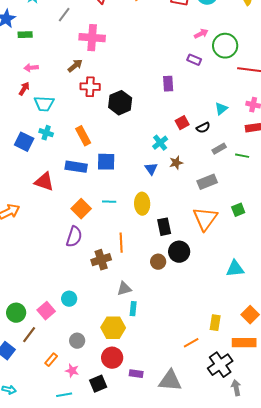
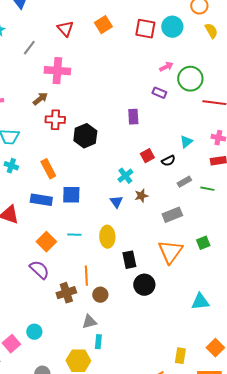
purple semicircle: (74, 237) -> (39, 270), turned -65
brown circle: (158, 262) -> (100, 295), moved

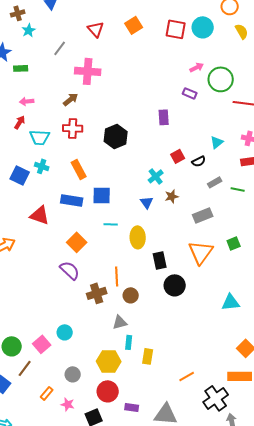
red cross: (55, 120) -> (73, 128), moved
cyan line: (74, 235) -> (111, 224), moved
yellow rectangle: (180, 356) -> (148, 356), moved

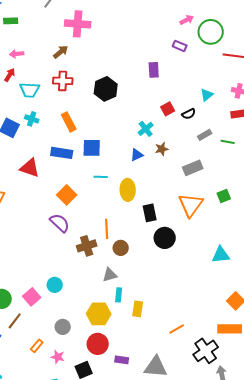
blue triangle: (147, 202) -> (137, 155), turned 40

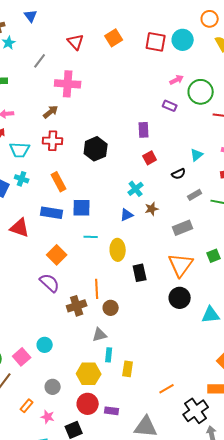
red square: (168, 109) -> (150, 158), moved
black circle: (165, 238) -> (180, 298), moved
purple rectangle: (122, 360) -> (112, 411), moved

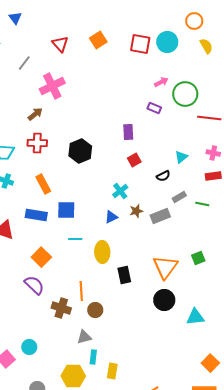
pink cross: (68, 84) -> (52, 86), turned -30
gray rectangle: (183, 228) -> (160, 216), moved
brown cross: (77, 306) -> (61, 308), turned 36

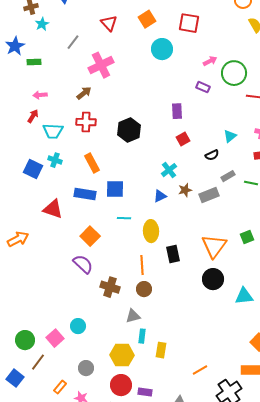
cyan circle: (167, 42) -> (162, 49), moved
orange line: (81, 291) -> (142, 265), moved

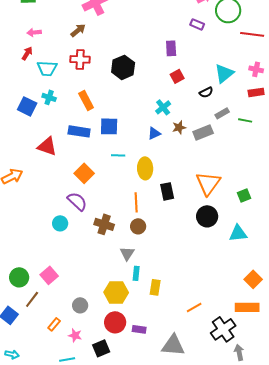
cyan triangle: (230, 136) -> (224, 73), size x1.5
green square: (247, 237) -> (244, 195), moved
gray triangle: (133, 316) -> (127, 253), turned -42
cyan circle: (78, 326) -> (60, 223), moved

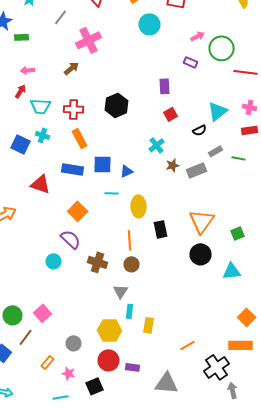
red cross: (80, 59) -> (74, 109), moved
blue triangle: (154, 133) -> (126, 171), moved

